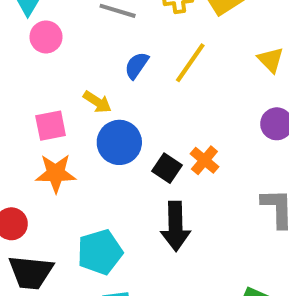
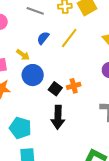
orange cross: (204, 160) -> (74, 86), turned 32
cyan pentagon: (100, 252) -> (20, 128), turned 30

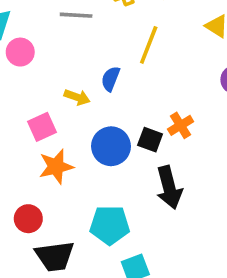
blue semicircle: (43, 38) -> (111, 79), moved
blue circle: (33, 75) -> (111, 146), moved

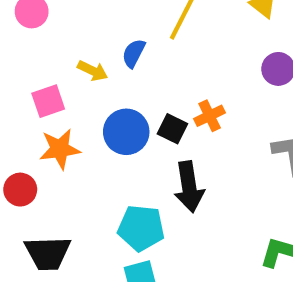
red circle: (28, 219) -> (20, 190), moved
cyan pentagon: (110, 225) -> (141, 228), moved

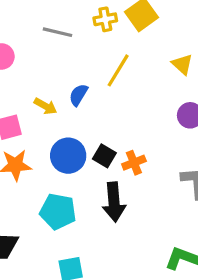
orange cross: (210, 116) -> (134, 163), moved
cyan pentagon: (141, 228) -> (58, 211), moved

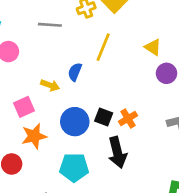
yellow triangle: (182, 64) -> (153, 47), moved

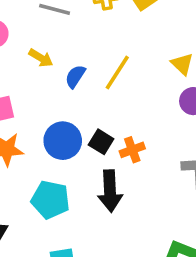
yellow line: (103, 47) -> (117, 72), moved
yellow arrow: (50, 85) -> (41, 58), moved

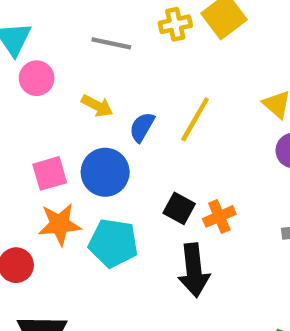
blue circle: (63, 141) -> (105, 172), moved
cyan pentagon: (50, 200) -> (113, 243), moved

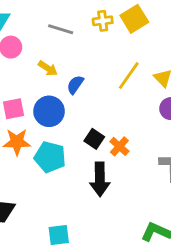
yellow line: (195, 119) -> (129, 76), moved
orange cross: (219, 216) -> (119, 146), turned -30

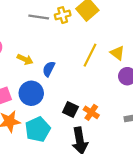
gray line: (61, 29) -> (39, 17), moved
cyan pentagon: (50, 157) -> (38, 129), turned -30

